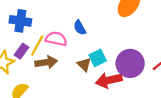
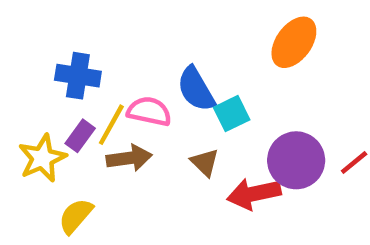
blue semicircle: (80, 28) -> (196, 89), size x1.5
cyan square: (98, 58) -> (232, 114), moved

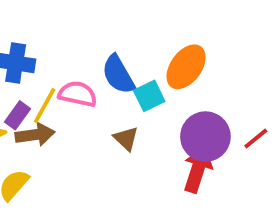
orange ellipse: (294, 42) -> (186, 67), moved
brown arrow: (129, 158) -> (35, 135), moved
red arrow: (254, 194) -> (198, 170), moved, turned 120

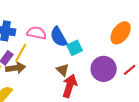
orange ellipse: (186, 67) -> (121, 33), moved
pink semicircle: (78, 94) -> (37, 33), moved
red arrow: (198, 170) -> (70, 86), moved

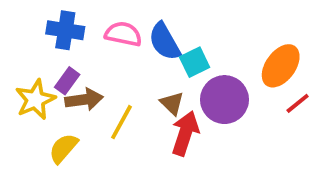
orange ellipse: (121, 33) -> (281, 66), moved
yellow line: (21, 53) -> (121, 122), moved
purple circle: (104, 69) -> (224, 100), moved

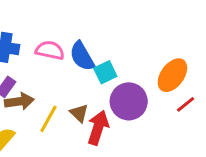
brown triangle: (172, 103) -> (79, 113), moved

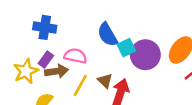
pink semicircle: (50, 50) -> (76, 56), moved
purple circle: (129, 101) -> (145, 55), moved

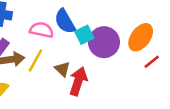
pink semicircle: (76, 56) -> (42, 30), moved
yellow line: (80, 85) -> (35, 61), moved

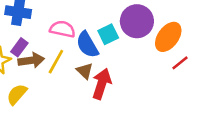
blue semicircle: (65, 21) -> (87, 45), moved
purple circle: (104, 42) -> (137, 21), moved

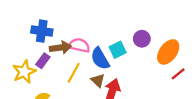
purple circle: (137, 21) -> (142, 39), size x0.6
brown arrow: (31, 60) -> (60, 48), moved

